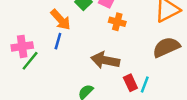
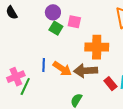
orange arrow: (61, 20) -> (62, 69), moved
orange cross: (117, 22) -> (97, 47), moved, size x1.6

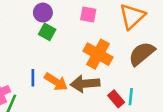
pink square: (74, 22) -> (88, 14), moved
orange cross: (97, 47) -> (98, 54), turned 30

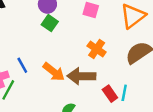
orange cross: (98, 54) -> (97, 49), size x0.7
blue line: (33, 78) -> (22, 65), moved, turned -35

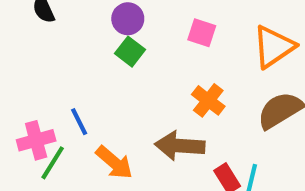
orange arrow: (54, 72) -> (114, 162), moved

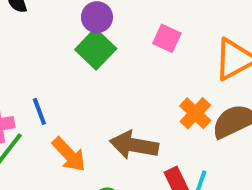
green square: (130, 52) -> (96, 49), size x1.4
orange cross: (208, 100) -> (195, 113), moved

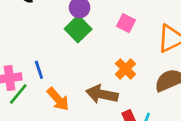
orange cross: (195, 113) -> (125, 69), moved

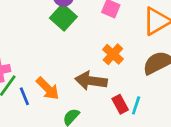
blue line: (39, 70) -> (24, 96), moved

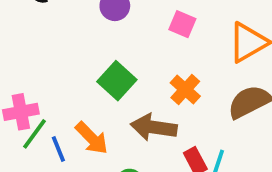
green square: (63, 17) -> (117, 81), moved

